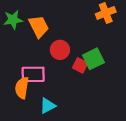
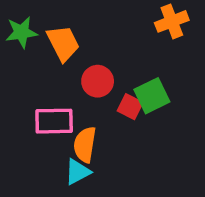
orange semicircle: (22, 88) -> (85, 145), moved

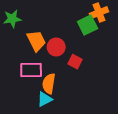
orange trapezoid: (63, 43) -> (36, 41), moved
green square: (152, 96) -> (87, 25), moved

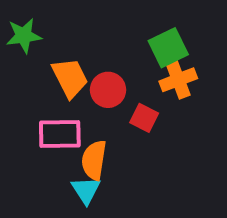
orange cross: (99, 13) -> (178, 80), moved
cyan triangle: (45, 99) -> (86, 190), turned -35

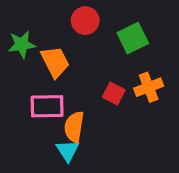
green star: (24, 36) -> (22, 44), moved
orange cross: (178, 80) -> (149, 87), moved
red circle: (108, 90) -> (85, 21), moved

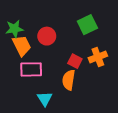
red circle: (85, 21) -> (47, 36), moved
orange trapezoid: (55, 62) -> (22, 45), moved
orange semicircle: (74, 127) -> (69, 80), moved

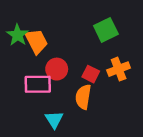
green star: (14, 29) -> (18, 35), turned -30
red circle: (47, 36) -> (57, 69), moved
orange trapezoid: (22, 45) -> (36, 41), moved

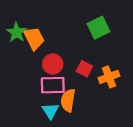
orange cross: (119, 69) -> (109, 77), moved
pink rectangle: (38, 84) -> (53, 85), moved
orange semicircle: (83, 97) -> (68, 100), moved

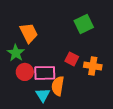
green star: (16, 32) -> (16, 53), moved
red circle: (53, 64) -> (25, 72), moved
orange cross: (109, 77) -> (93, 66), turned 30

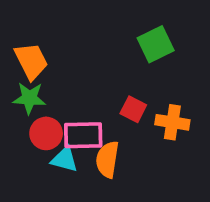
orange trapezoid: (29, 33) -> (31, 61), moved
green star: (16, 53) -> (29, 98), turned -30
cyan triangle: (43, 95) -> (65, 159), moved, turned -42

